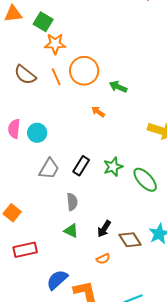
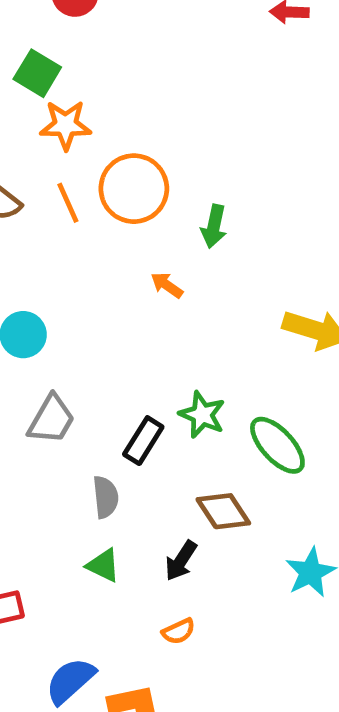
green arrow: (118, 87) -> (214, 226), turned -102
black rectangle: (81, 166) -> (143, 441), moved
green star: (113, 167) -> (202, 415), turned -30
brown diamond: (130, 240) -> (223, 511), moved

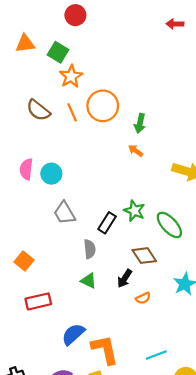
orange star: (66, 125) -> (71, 76), turned -30
orange arrow: (167, 285) -> (136, 151), moved
gray trapezoid: (51, 419) -> (64, 213), turned 120
orange semicircle: (179, 631) -> (143, 298), moved

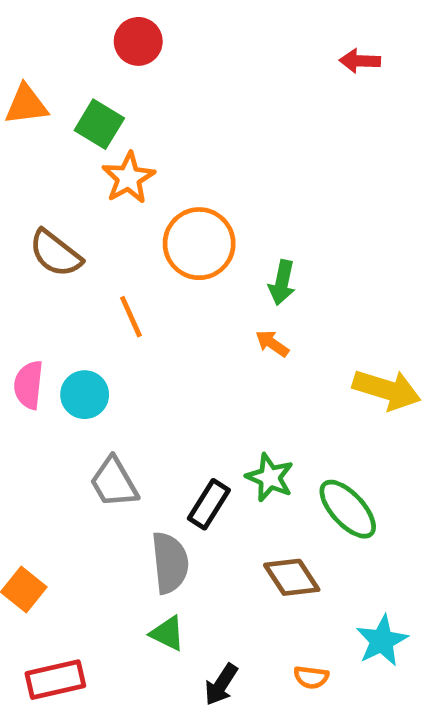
orange line: (72, 112) -> (131, 317), moved
gray semicircle: (90, 249) -> (170, 563), size x1.4
black arrow: (125, 279) -> (221, 685), moved
orange semicircle: (143, 298) -> (311, 677), moved, turned 32

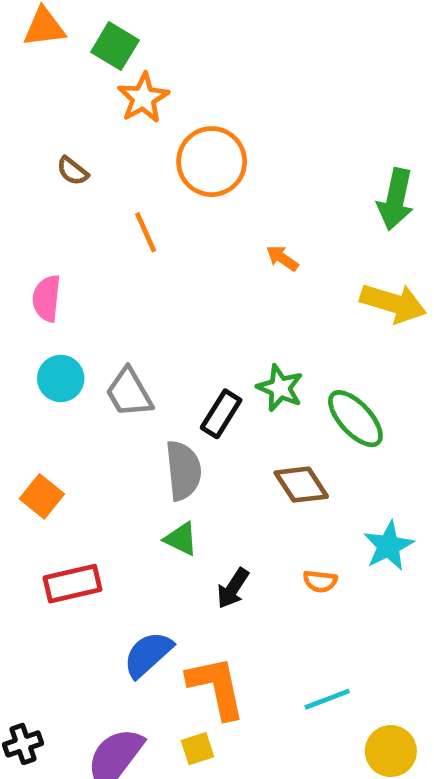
brown semicircle: (55, 253) -> (73, 171), size x0.6
green arrow: (282, 283) -> (396, 199), moved, size x1.4
cyan circle: (85, 395) -> (61, 378), moved

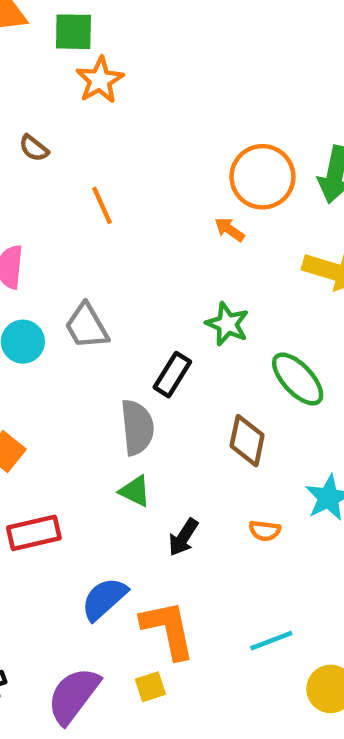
green square: (115, 46) -> (73, 32), turned -30
orange circle: (212, 162) -> (262, 177), moved
green star: (280, 388) -> (227, 324), moved
gray trapezoid: (129, 393) -> (87, 326), moved
brown diamond: (301, 485) -> (247, 441), turned 45

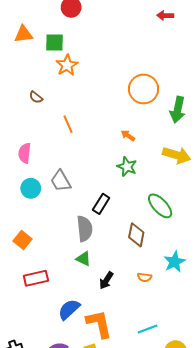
orange circle: (262, 177) -> (144, 89), moved
green star: (227, 324) -> (127, 167), moved

